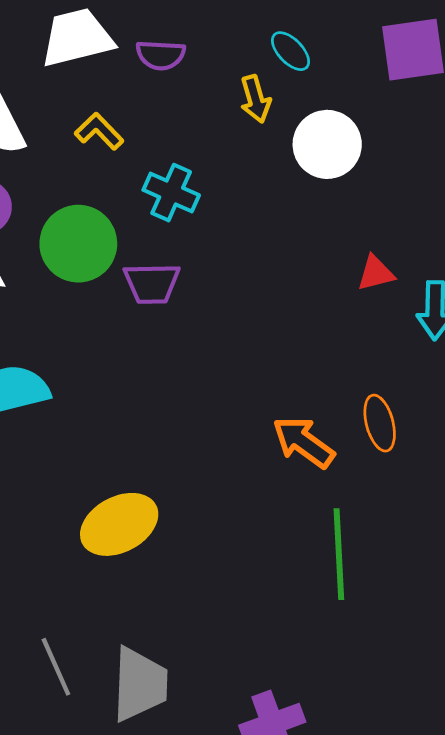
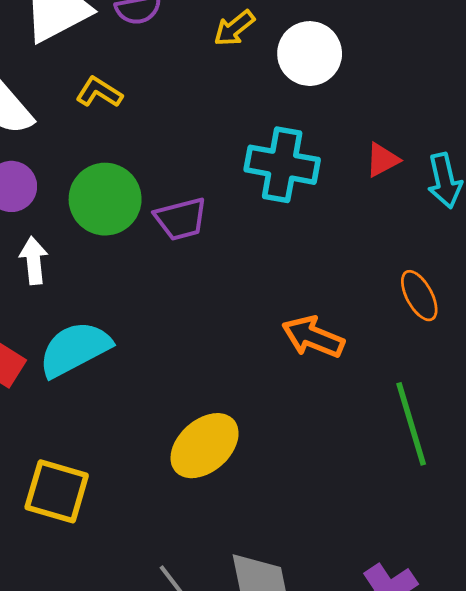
yellow arrow: (255, 99) -> (234, 28), turned 81
cyan cross: (171, 193) -> (282, 165), moved, size x1.4
orange arrow: (303, 442) -> (313, 337), moved

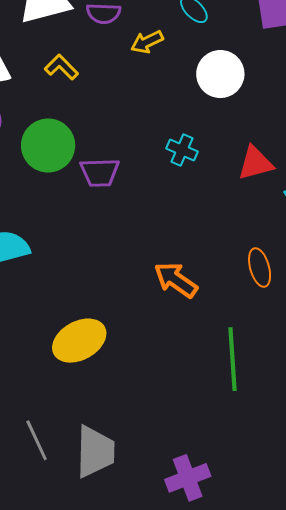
yellow arrow: (234, 28) -> (147, 42), moved
red triangle: (382, 160) -> (255, 163), size x1.4
cyan cross: (282, 165) -> (182, 150), size x0.6

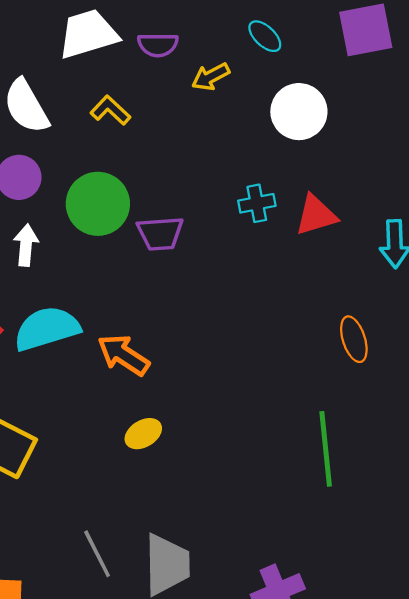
cyan cross: (182, 150) -> (257, 203), turned -32
red triangle: (255, 163) -> (316, 215), moved
orange arrow: (176, 280) -> (123, 355), moved
yellow ellipse: (79, 341) -> (143, 434), size x0.6

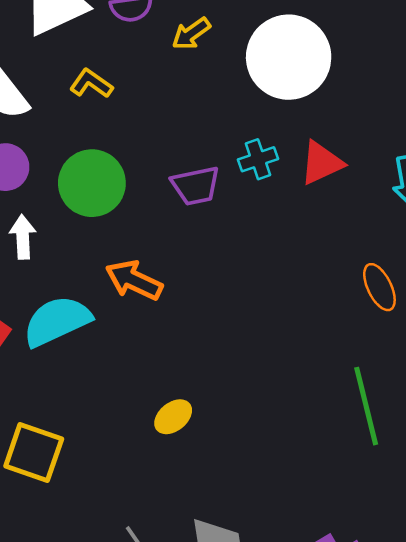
white circle: (299, 112) -> (289, 57), size x1.4
purple trapezoid: (160, 233) -> (196, 186), moved
orange arrow: (123, 355) -> (134, 280), moved

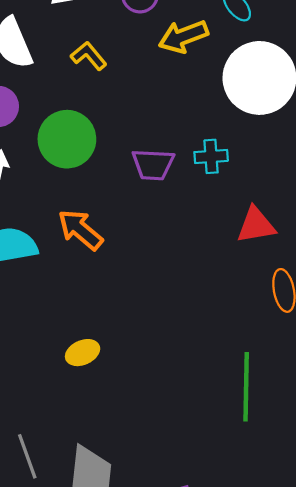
yellow arrow: (191, 34) -> (183, 36), size x1.4
red triangle: (322, 163) -> (256, 225), moved

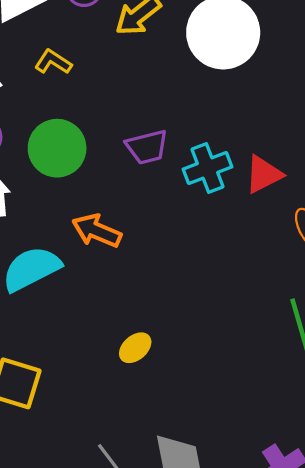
cyan cross: (211, 156) -> (208, 168), moved, size x1.4

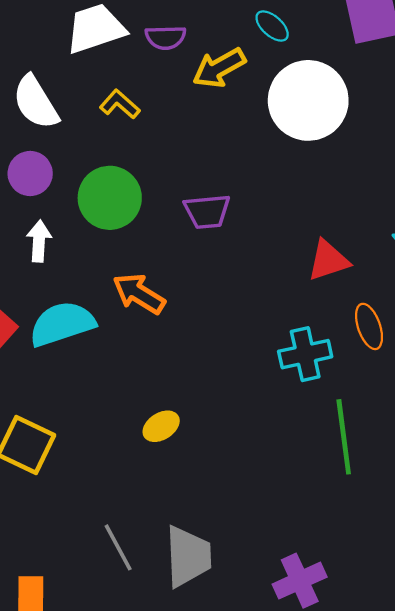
cyan cross: (208, 168) -> (305, 354), moved

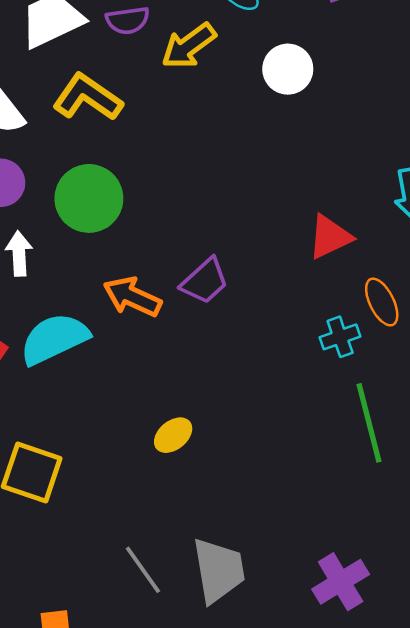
white circle: (308, 100) -> (288, 69), size x0.6
yellow L-shape: (120, 104) -> (87, 97), size x1.6
purple trapezoid: (207, 211) -> (205, 281), moved, turned -30
cyan cross: (305, 354) -> (340, 337), moved, size x0.7

